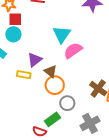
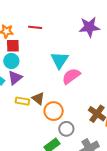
purple triangle: (35, 60) -> (15, 78), moved
brown triangle: (51, 71) -> (38, 98), moved

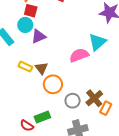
cyan triangle: (60, 60) -> (97, 42), moved
purple triangle: (15, 78) -> (39, 36), moved
gray circle: (66, 129) -> (73, 101), moved

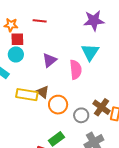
purple triangle: (39, 36) -> (50, 60), moved
pink semicircle: (79, 55) -> (76, 70), turned 120
yellow rectangle: (25, 67) -> (27, 95), size x1.5

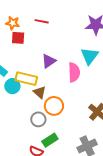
cyan circle: (16, 54) -> (12, 86), moved
yellow rectangle: (27, 95) -> (26, 79), moved
gray circle: (81, 115) -> (38, 119), moved

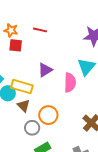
brown triangle: (40, 92) -> (24, 106), moved

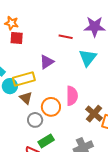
red line: (40, 30) -> (66, 37), moved
pink semicircle: (70, 82) -> (72, 96), moved
yellow rectangle: (22, 87) -> (24, 79), turned -30

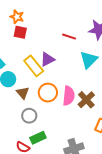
yellow rectangle: (24, 79) -> (34, 66), moved, turned 60
orange circle: (51, 107) -> (48, 93), moved
brown cross: (94, 114) -> (86, 100), moved

